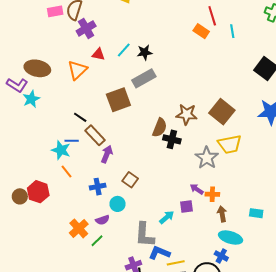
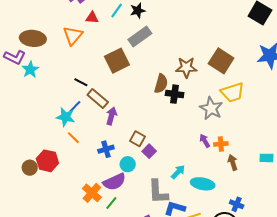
blue line: (72, 141) -> (75, 107), turned -40
purple arrow: (197, 189) -> (205, 141), turned 32
purple square: (186, 207) -> (149, 151), moved, turned -32
purple semicircle: (102, 220) -> (114, 182), size x1.6
cyan ellipse: (231, 238) -> (203, 184), moved

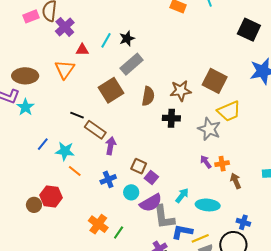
brown semicircle: (161, 84) -> (148, 96), moved
blue line: (75, 107) -> (43, 144), moved
purple semicircle: (114, 182) -> (151, 203), moved

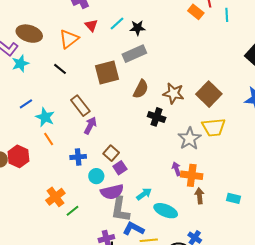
red triangle: (82, 50) -> (91, 25), turned 32
black line: (77, 115) -> (60, 69), moved
orange cross: (222, 164) -> (192, 175), size x1.5

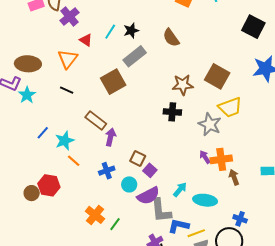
brown semicircle: (141, 89) -> (171, 38), moved, turned 132
cyan star: (45, 117) -> (65, 141), turned -30

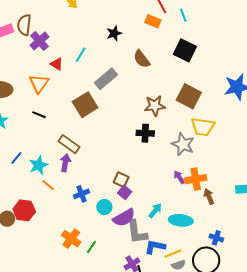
black square: (253, 27) -> (185, 50), moved
black star: (131, 31) -> (114, 33), moved
yellow trapezoid: (230, 107) -> (203, 127), turned 30
purple arrow: (110, 137) -> (65, 163), moved
brown square: (138, 159) -> (121, 180), moved

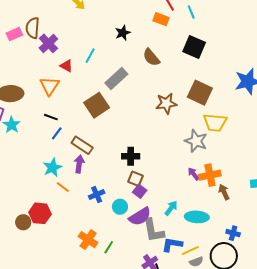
black cross: (145, 133) -> (131, 156), moved
blue line: (16, 158) -> (57, 133), moved

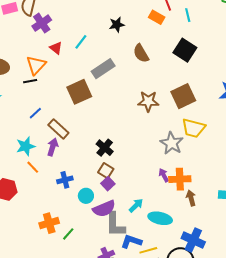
brown square: (200, 93) -> (183, 96), turned 30
black line: (51, 117) -> (30, 81), moved, turned -40
black cross: (131, 156) -> (105, 148), turned 30
blue cross: (233, 233) -> (193, 240), size x1.6
orange cross: (88, 240) -> (49, 223), turned 30

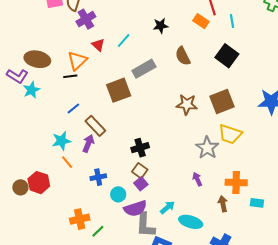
black cross: (105, 148) -> (140, 148), turned 30
orange cross: (180, 179) -> (236, 183), moved

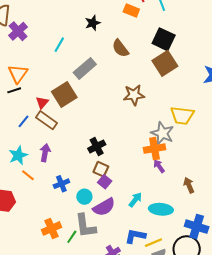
red triangle: (98, 45) -> (42, 103), moved, turned 40
brown square: (222, 102) -> (165, 63), moved
brown rectangle: (95, 126) -> (47, 120), moved
orange cross: (236, 183) -> (154, 149), moved
gray L-shape: (145, 225) -> (85, 226), moved

